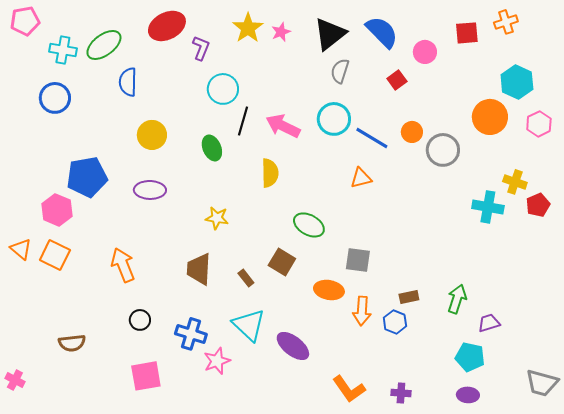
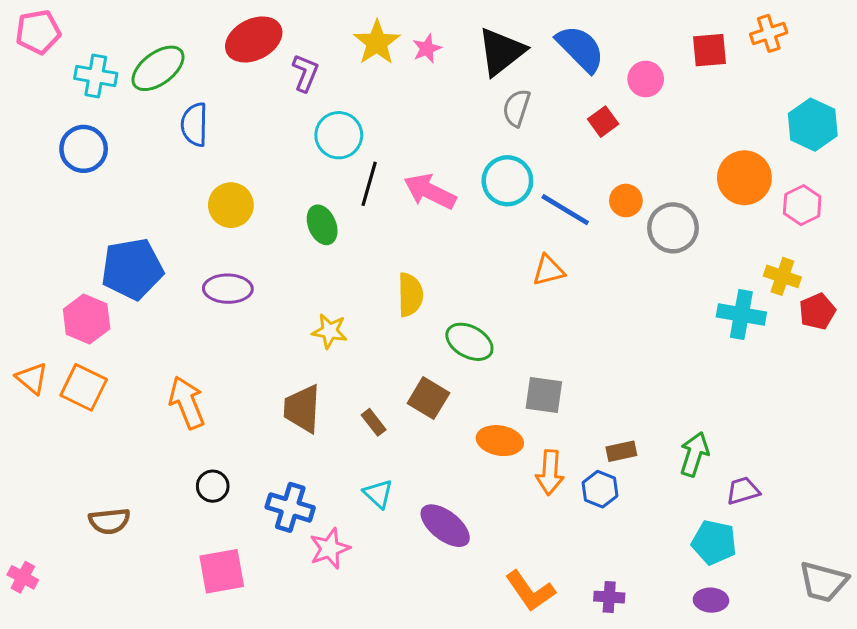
cyan hexagon: (517, 82) -> (813, 125), moved
pink hexagon: (539, 124) -> (802, 205), moved
yellow semicircle: (270, 173) -> (410, 295), moved
cyan triangle: (249, 325) -> (378, 494), size x0.6

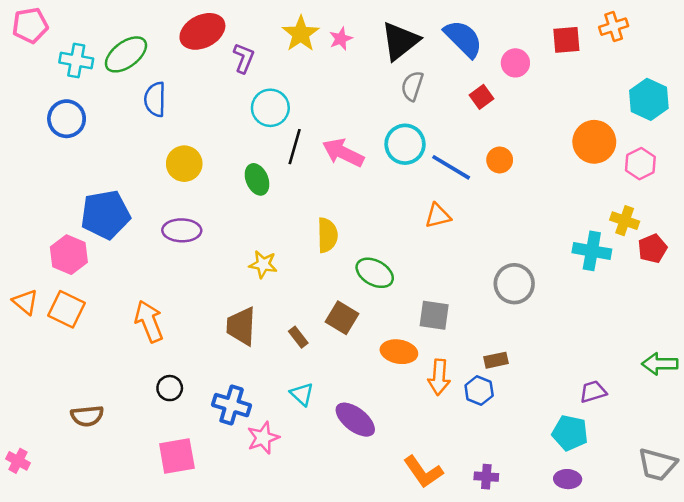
gray circle: (673, 228) -> (514, 284), moved
green arrow: (694, 454) -> (660, 364), moved, turned -108

